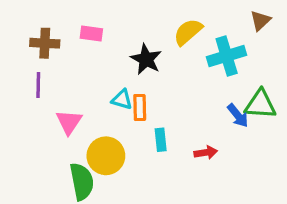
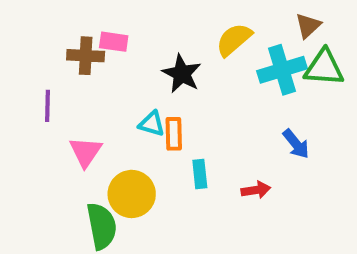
brown triangle: (260, 21) -> (308, 26), moved
brown cross: (45, 43) -> (86, 56), moved
green triangle: (260, 104) -> (324, 68), moved

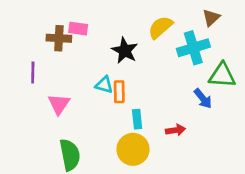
green triangle: (324, 68) -> (222, 75), moved
yellow circle: (132, 194) -> (133, 149), moved

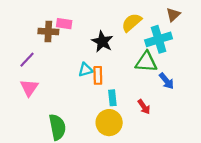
purple line: (33, 72) -> (27, 60), turned 42
green triangle: (222, 75) -> (146, 62), moved
cyan triangle: (104, 85) -> (85, 70), turned -32
pink triangle: (59, 104) -> (29, 88), moved
red arrow: (175, 130) -> (144, 107), turned 64

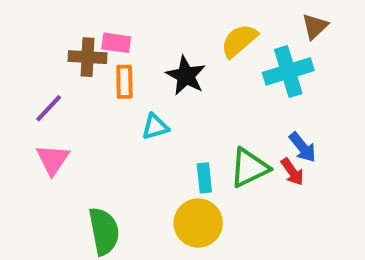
green triangle: (146, 62) -> (249, 168), moved, turned -30
orange rectangle: (98, 75) -> (124, 82), moved
red arrow: (144, 107) -> (292, 172), moved

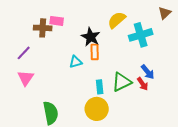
brown triangle: (315, 26) -> (165, 13), moved
orange rectangle: (124, 82) -> (95, 52), moved

